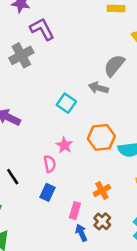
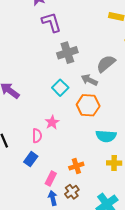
gray cross: (21, 55) -> (67, 53), moved
orange hexagon: (101, 137) -> (88, 105), moved

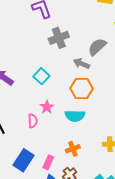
cyan square: (60, 88) -> (41, 76), moved
cyan semicircle: (106, 136) -> (75, 116), moved
blue rectangle: (31, 159) -> (24, 160), moved, size x1.5

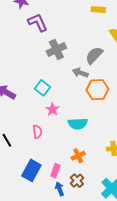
orange hexagon: (81, 89) -> (97, 90), moved
pink star: (47, 107) -> (52, 109), moved

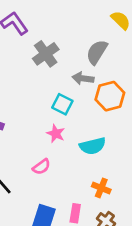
cyan square: (42, 88) -> (62, 104), moved
pink semicircle: (37, 132) -> (41, 167), turned 72
orange cross: (78, 156) -> (101, 188), turned -32

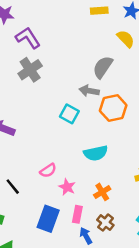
gray cross: (46, 54) -> (30, 70), moved
pink star: (56, 134) -> (67, 187), moved
orange cross: (101, 188) -> (102, 192), turned 35

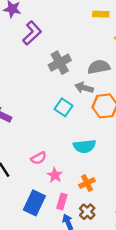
purple L-shape: (28, 38) -> (32, 33), turned 75
gray semicircle: (103, 67) -> (99, 67), turned 40
gray cross: (30, 70) -> (60, 63), moved

